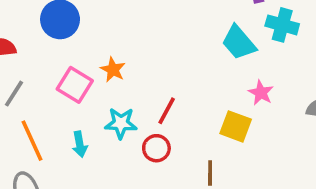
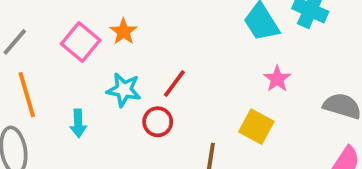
yellow square: (236, 126) -> (256, 127), moved
cyan arrow: (80, 144) -> (78, 123), moved

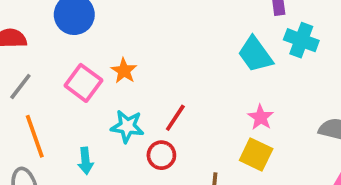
pink star: (277, 79) -> (261, 117), moved

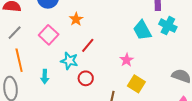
orange star: (124, 71) -> (76, 19), moved
pink star: (261, 117) -> (127, 60), moved
red line: (175, 118) -> (88, 45), moved

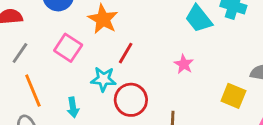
orange star: (76, 19) -> (103, 19), size x1.5
red circle: (86, 78) -> (131, 100), size x1.5
yellow square: (136, 84) -> (233, 96), moved

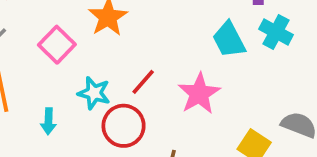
red line: (126, 53) -> (143, 82), moved
pink star: (184, 64) -> (199, 94), size x1.6

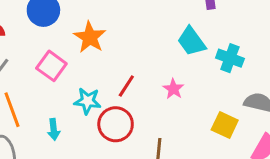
cyan cross: (276, 32) -> (230, 58), moved
pink star: (199, 94) -> (173, 89), size x0.6

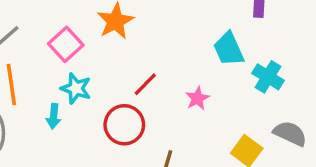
cyan star: (87, 101) -> (76, 88), moved

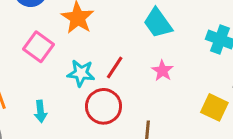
cyan trapezoid: (229, 49) -> (158, 23), moved
cyan star: (76, 88) -> (81, 73), moved

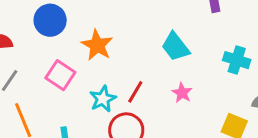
cyan star: (81, 73) -> (103, 99), turned -30

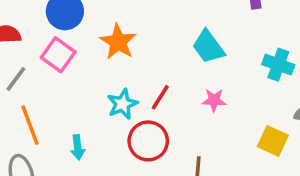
pink square: (60, 75) -> (58, 55), moved
pink star: (182, 93) -> (214, 100), turned -30

